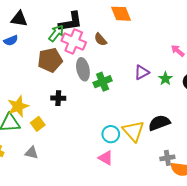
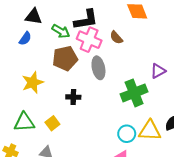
green arrow: (56, 33) -> (61, 31), moved, turned 84
blue semicircle: (11, 40) -> (25, 39), turned -32
green cross: (103, 82) -> (134, 93), moved, size x1.4
yellow star: (18, 106) -> (33, 82), moved
yellow triangle: (133, 131) -> (150, 131), turned -45

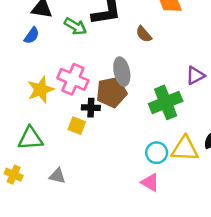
pink cross: (89, 40) -> (73, 79), moved
brown pentagon: (65, 58) -> (112, 92), moved
yellow square: (52, 123) -> (77, 126), moved, turned -32

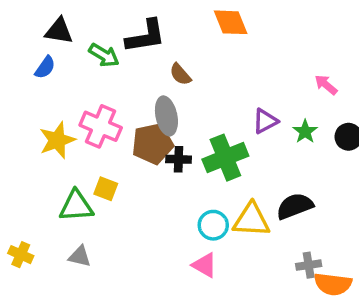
brown semicircle: (144, 34) -> (180, 74), moved
black cross: (91, 108) -> (179, 159), moved
green triangle: (30, 139) -> (76, 206), moved

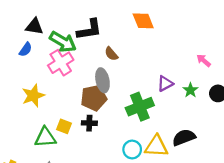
green arrow: (104, 55) -> (63, 42), size x1.4
pink cross: (101, 126) -> (61, 63), moved, turned 35
black cross: (179, 159) -> (89, 123), moved

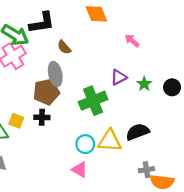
pink arrow: (204, 60) -> (132, 41), moved

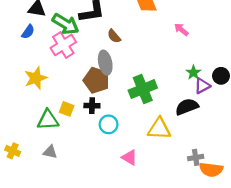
purple triangle: (119, 77) -> (202, 86), moved
brown pentagon: (46, 92) -> (96, 80), turned 30
black semicircle: (138, 132) -> (187, 107), moved
cyan circle: (85, 144) -> (109, 124), moved

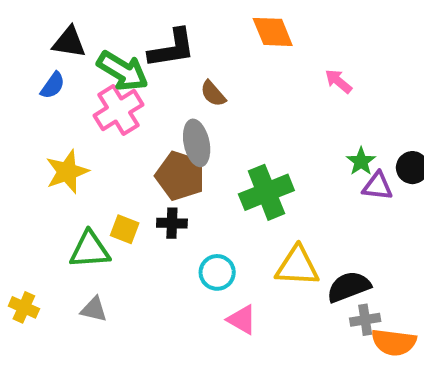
purple triangle: (202, 86) -> (377, 186), turned 35
black semicircle: (187, 107) -> (349, 287), moved
cyan circle: (109, 124) -> (217, 272), moved

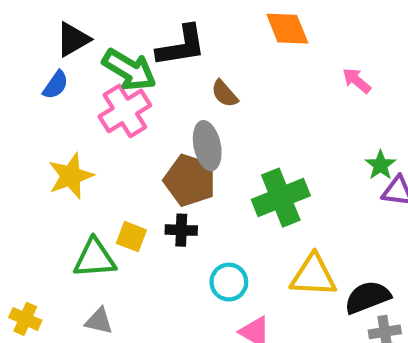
black triangle: (69, 42) -> (73, 39), turned -39

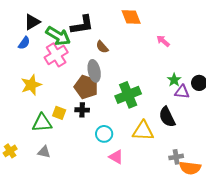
black semicircle: (367, 297) -> (167, 117), moved, turned -95
yellow cross: (25, 319) -> (10, 151), turned 32

